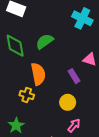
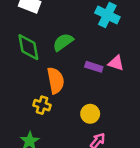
purple rectangle: (74, 76) -> (94, 67), moved, turned -40

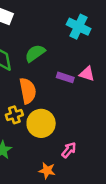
yellow cross: (42, 105) -> (14, 115), turned -35
yellow circle: (90, 114) -> (41, 123), moved, size x1.5

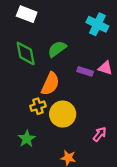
orange semicircle: (28, 91) -> (50, 84), turned 35
pink arrow: (69, 150) -> (100, 134), moved

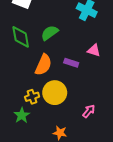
purple rectangle: (85, 71) -> (71, 63), moved
yellow cross: (38, 106) -> (32, 97), moved

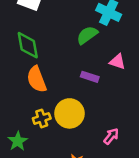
green semicircle: (50, 33) -> (87, 35), moved
orange semicircle: (43, 65) -> (37, 79), moved, turned 135
green star: (22, 115) -> (18, 141), moved

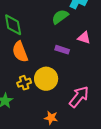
pink arrow: (111, 136) -> (79, 97), size x1.6

